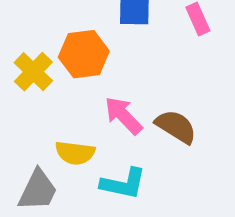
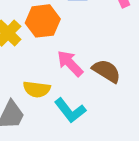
cyan L-shape: (123, 184) -> (70, 110), turned 40

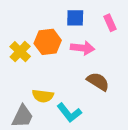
pink arrow: (70, 63) -> (82, 48), moved, turned 140

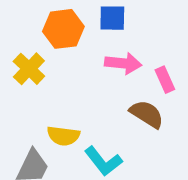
pink rectangle: (110, 23) -> (165, 80), moved
orange hexagon: (48, 42) -> (63, 29), moved

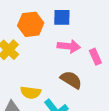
brown semicircle: (147, 114) -> (71, 80), moved

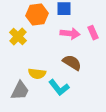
pink rectangle: (95, 57) -> (93, 33), moved

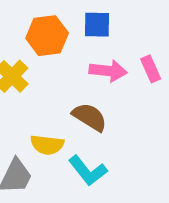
brown semicircle: (72, 63) -> (90, 117), moved

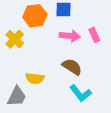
brown semicircle: (90, 117) -> (72, 67), moved
cyan L-shape: (88, 171) -> (80, 93), moved

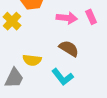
cyan L-shape: (80, 93) -> (63, 77), moved

